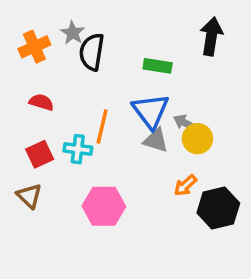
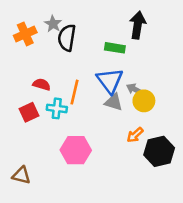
black arrow: (211, 36) -> (138, 25), moved
red semicircle: (41, 102) -> (42, 84), moved
brown triangle: (29, 196) -> (21, 175), moved, turned -30

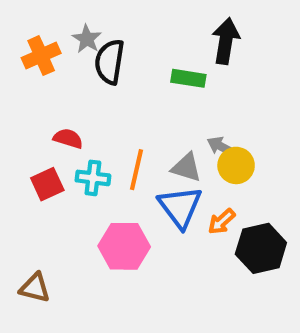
blue triangle: (110, 81) -> (180, 207), moved
orange line: (74, 92) -> (137, 170), moved

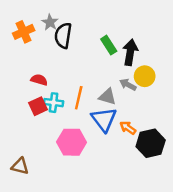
black arrow: (226, 41) -> (130, 52), moved
green rectangle: (188, 78) -> (109, 45), turned 48
yellow circle: (236, 165) -> (145, 76), moved
red square: (47, 184) -> (38, 106), moved
orange arrow: (222, 221) -> (128, 128), turned 77

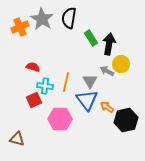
gray star: (50, 22) -> (42, 19), size x1.6
black semicircle: (63, 35) -> (69, 18), moved
gray triangle: (107, 97) -> (90, 81), turned 42
red square: (38, 106) -> (34, 100), moved

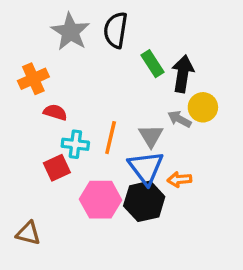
orange cross: (20, 27) -> (33, 79), moved
orange arrow: (107, 107) -> (179, 179), turned -40
black hexagon: (126, 120) -> (144, 201), moved

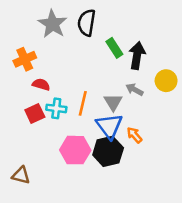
yellow circle: (203, 107) -> (166, 81), moved
red square: (57, 168) -> (35, 113), moved
orange arrow: (179, 179) -> (135, 135), turned 54

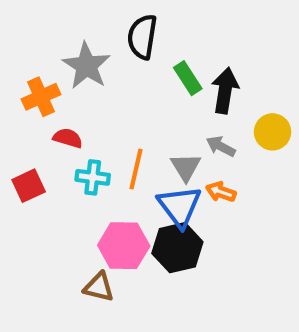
gray star: (53, 24) -> (86, 66), moved
red square: (35, 113) -> (29, 186), moved
orange arrow: (135, 135) -> (221, 192), moved, turned -30
brown triangle: (21, 175) -> (99, 287), moved

